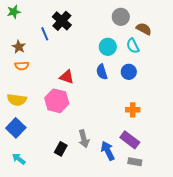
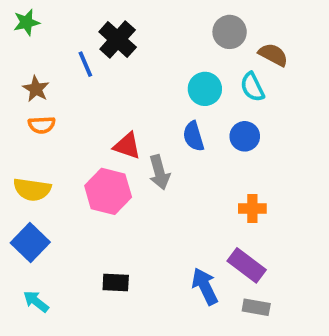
gray arrow: (84, 139) -> (159, 172), moved
black rectangle: (61, 149) -> (116, 282), turned 64

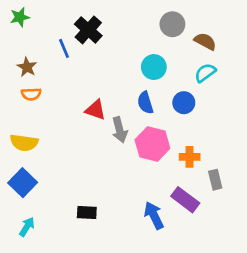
cyan semicircle: (252, 87) -> (205, 73), moved, turned 80
pink hexagon: (108, 191) -> (152, 144), moved
cyan arrow: (36, 301) -> (27, 227), turned 84
gray rectangle: (256, 307) -> (215, 180), moved, turned 66

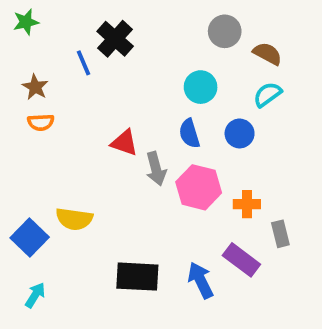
yellow semicircle: (24, 143) -> (74, 219), moved
black rectangle: (87, 213) -> (137, 277), moved, size x1.6

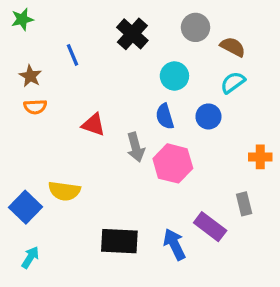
black cross: (115, 39) -> (132, 34), moved
red triangle: (124, 143) -> (93, 125), moved
orange cross: (247, 204) -> (260, 157), moved

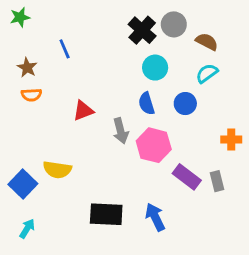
black cross: (132, 34) -> (142, 30), moved
red triangle: (93, 125) -> (83, 111), turned -40
purple rectangle: (210, 227) -> (187, 177), moved

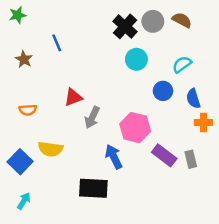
brown semicircle: (207, 42) -> (182, 20), moved
orange semicircle: (31, 95) -> (28, 110), moved
blue semicircle: (146, 104) -> (193, 98), moved
gray arrow: (121, 131) -> (92, 117), moved, turned 40
blue arrow: (155, 217) -> (114, 157), moved

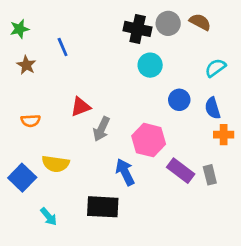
green star: (18, 15) -> (19, 29), moved
black cross: (125, 26) -> (138, 29), turned -30
cyan semicircle: (182, 64) -> (215, 68), moved
cyan arrow: (24, 201) -> (49, 217), moved, turned 108

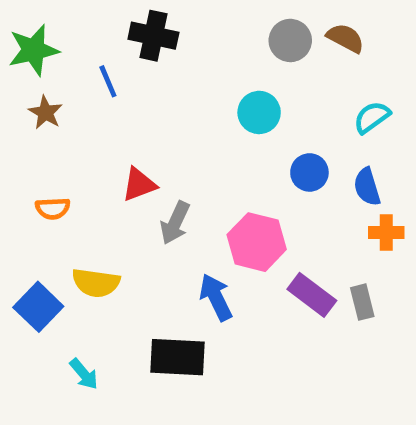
green star: (19, 29) -> (34, 50), size x1.5
black cross: (138, 29) -> (153, 36), moved

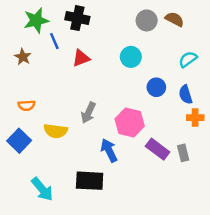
green star: (34, 50) -> (36, 20), moved
red triangle: (139, 184) -> (81, 58), moved
yellow semicircle: (96, 283) -> (56, 131), moved
blue square: (38, 307) -> (19, 141), moved
cyan arrow: (84, 374) -> (42, 189), size x1.5

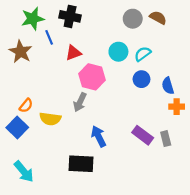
brown star: (23, 57) -> (21, 52), size x1.5
cyan semicircle: (188, 59) -> (143, 54), moved
orange semicircle: (26, 105) -> (26, 106), moved, turned -48
pink hexagon: (130, 122) -> (92, 77), moved
cyan arrow: (42, 189) -> (24, 172), moved

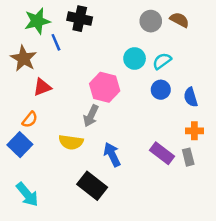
red triangle: (73, 53) -> (42, 87), moved
orange cross: (177, 107) -> (194, 131), moved
yellow semicircle: (50, 119) -> (71, 142), moved
black rectangle: (81, 164) -> (92, 186), turned 35

